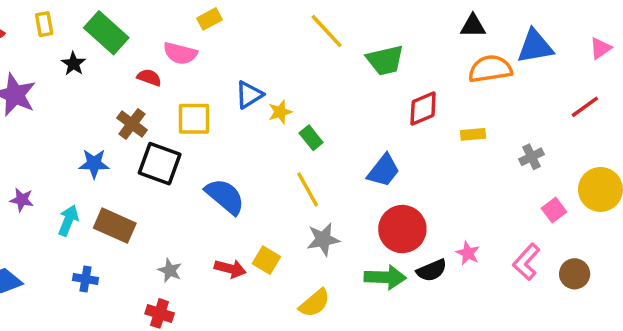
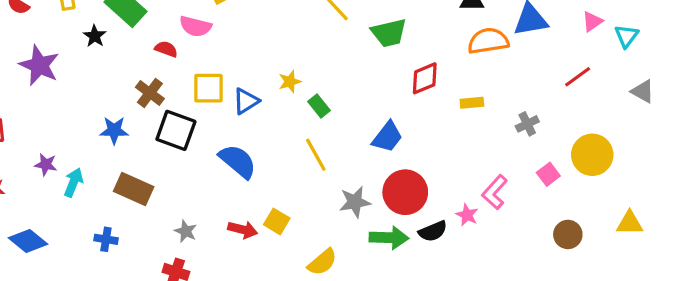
blue triangle: (249, 95) -> (246, 101), moved
cyan arrow: (68, 220) -> (73, 182), moved
gray star: (323, 239) -> (355, 202), moved
pink L-shape: (526, 262) -> (495, 192), moved

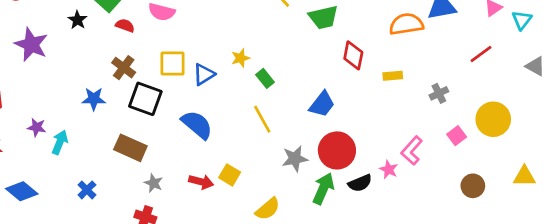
red semicircle: (166, 49) -> (125, 25), moved
red diamond: (425, 78) -> (353, 55), turned -56
brown rectangle: (134, 189) -> (130, 148), moved
green arrow: (389, 238) -> (323, 189), turned -68
blue cross: (106, 239) -> (87, 190), turned 36

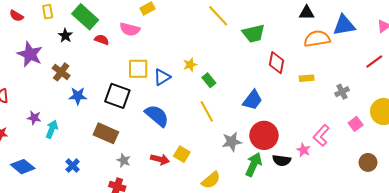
brown cross: (124, 68) -> (61, 72), moved
black semicircle: (360, 183) -> (282, 160), turned 30

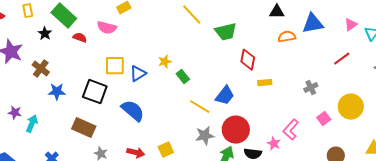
orange semicircle: (317, 39) -> (287, 37), size x0.7
yellow rectangle: (307, 78) -> (265, 83), moved
yellow line: (207, 111) -> (200, 107), moved, turned -30
yellow square: (182, 154) -> (166, 150), moved, turned 35

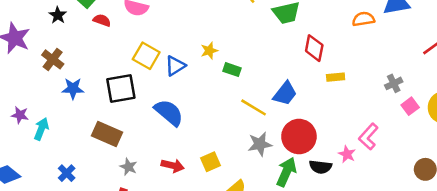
yellow square: (115, 66) -> (146, 56), turned 30
green rectangle: (183, 77) -> (232, 70), turned -32
black square: (95, 92) -> (121, 89), turned -30
pink square: (324, 119) -> (410, 106), moved

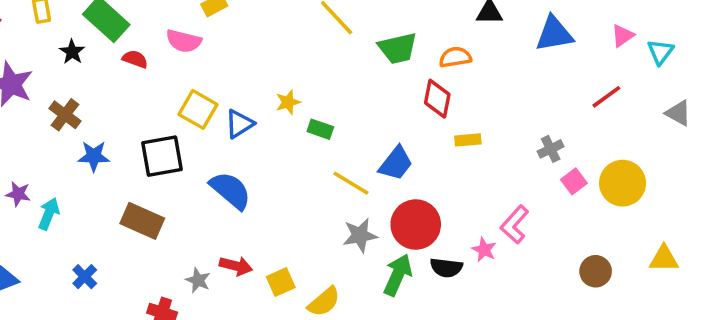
orange semicircle: (363, 19) -> (455, 57), moved
yellow square: (211, 162) -> (281, 282), moved
gray star: (128, 167) -> (198, 280), moved

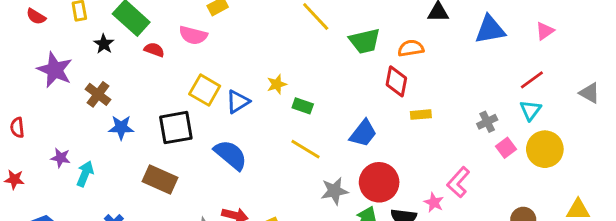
cyan triangle: (660, 52) -> (530, 110), moved
yellow line: (351, 183) -> (306, 149), moved

